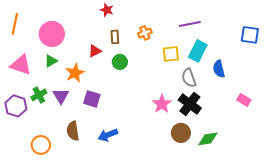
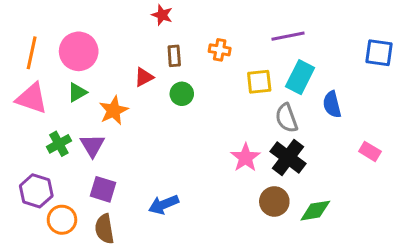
orange line: (15, 24) -> (32, 53), moved
orange cross: (145, 33) -> (220, 50), turned 32
purple square: (92, 99) -> (103, 189), moved
purple hexagon: (16, 106) -> (36, 191), moved
brown semicircle: (73, 131) -> (104, 229), moved

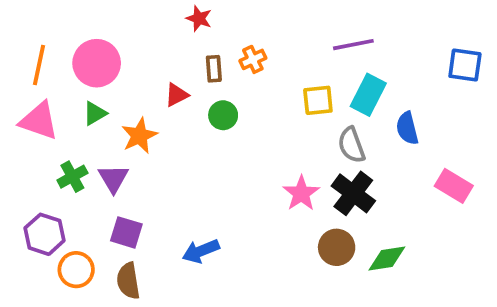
orange cross: (220, 50) -> (253, 59), moved, turned -35
pink rectangle: (370, 151) -> (454, 186), size x1.4

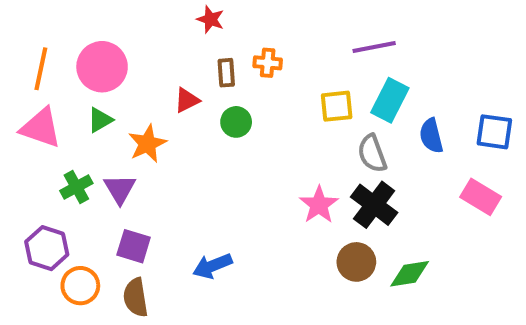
orange cross: (253, 59) -> (268, 63), turned 30
blue square: (465, 65) -> (494, 132), moved

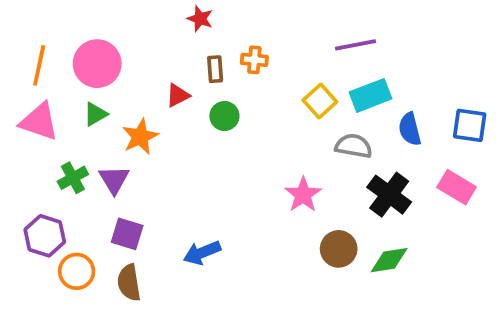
cyan rectangle: (390, 100) -> (370, 95), turned 42
yellow square: (337, 106) -> (320, 101), turned -36
gray semicircle: (372, 153) -> (354, 146), turned 120
black cross: (374, 205) -> (389, 195), moved

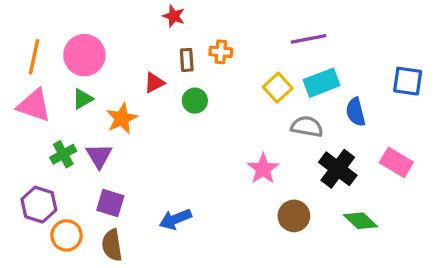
blue square: (470, 125) -> (408, 81), moved
green diamond: (389, 260) -> (361, 221), moved, turned 52

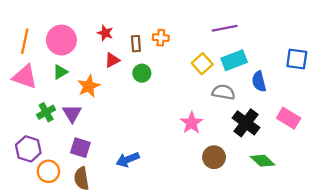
red star: (174, 16) -> (105, 33), moved

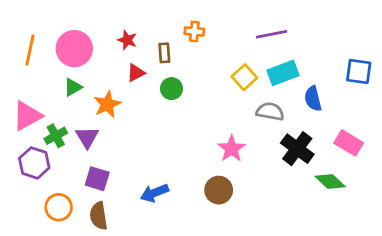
orange cross: (161, 38) -> (194, 31), moved
pink triangle: (25, 77) -> (27, 116), moved, turned -48
purple hexagon: (28, 149) -> (34, 163), moved
brown circle: (214, 157) -> (219, 190), moved
green diamond: (263, 161) -> (330, 181), moved

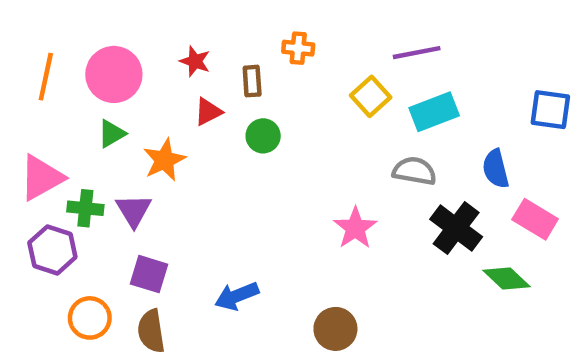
yellow square: (244, 77) -> (371, 96), moved
blue semicircle: (313, 99) -> (496, 169), moved
green cross: (56, 136) -> (85, 208), turned 35
brown circle: (219, 190) -> (335, 329), moved

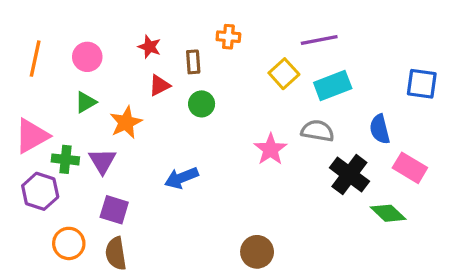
pink circle: (114, 74) -> (87, 57), size x0.7
pink star: (355, 228) -> (270, 149), moved
blue arrow: (237, 296) -> (181, 178), moved

